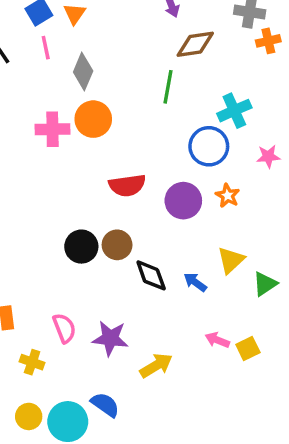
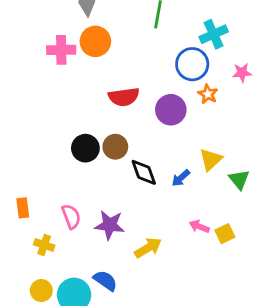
orange star: (228, 196) -> (208, 94), moved
blue arrow: (195, 282) -> (181, 178), turned -78
green triangle: (265, 284) -> (239, 179), turned -35

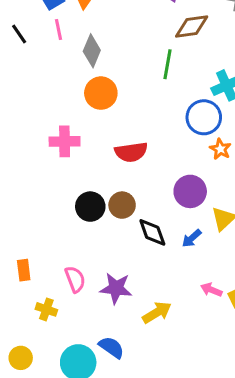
pink cross: (61, 50) -> (65, 141), moved
purple circle: (171, 110) -> (190, 191), moved
yellow circle: (41, 291) -> (21, 358), moved

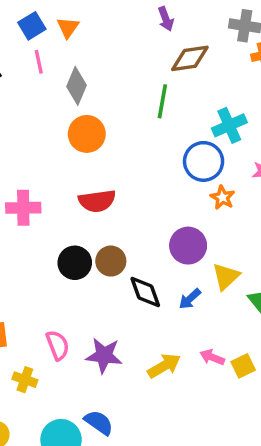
pink cross: (65, 141) -> (23, 208), moved
red semicircle: (131, 152) -> (97, 201), moved
yellow arrow: (157, 312) -> (164, 366), moved

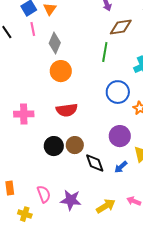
blue circle: (204, 161) -> (118, 92), moved

